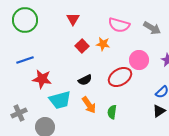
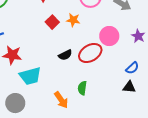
black semicircle: (85, 80) -> (65, 55), moved
orange arrow: (89, 105) -> (61, 100), moved
black triangle: (159, 111) -> (129, 87), turned 40

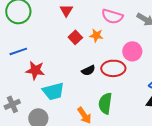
red ellipse: (90, 53) -> (113, 68), turned 30
green semicircle: (82, 88) -> (105, 103), size x1.5

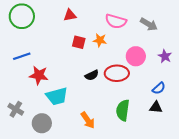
red triangle: (66, 10) -> (70, 15), turned 48
red square: (75, 37) -> (79, 42), turned -32
green semicircle: (105, 103) -> (123, 110), moved
gray cross: (12, 104) -> (16, 109), turned -35

